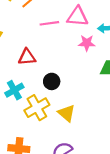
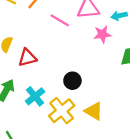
pink line: (49, 23) -> (60, 20), turned 48
red triangle: (27, 57) -> (27, 58), moved

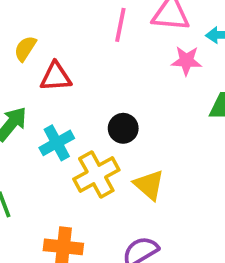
pink line: (60, 20) -> (120, 25), turned 60

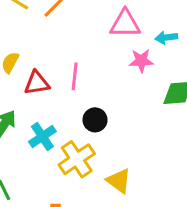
pink line: (120, 25) -> (75, 76), moved
yellow triangle: (149, 185) -> (119, 181), moved

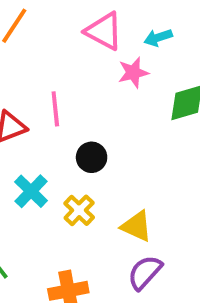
pink triangle: (125, 24) -> (104, 31), turned 40
yellow cross: (77, 159) -> (79, 210), size x0.7

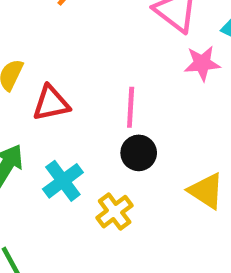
pink line: (55, 109) -> (131, 107), moved
yellow triangle: (137, 226) -> (206, 191), moved

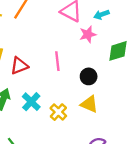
black circle: (139, 153) -> (89, 76), moved
yellow triangle: (206, 191) -> (89, 104), moved

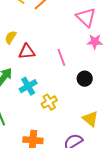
pink line: (57, 61) -> (61, 57), turned -30
yellow triangle: (89, 104) -> (90, 119), moved

